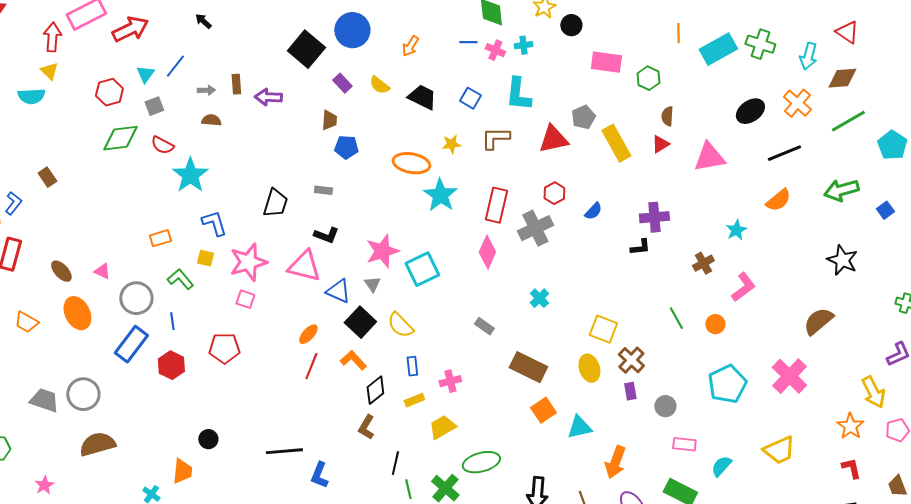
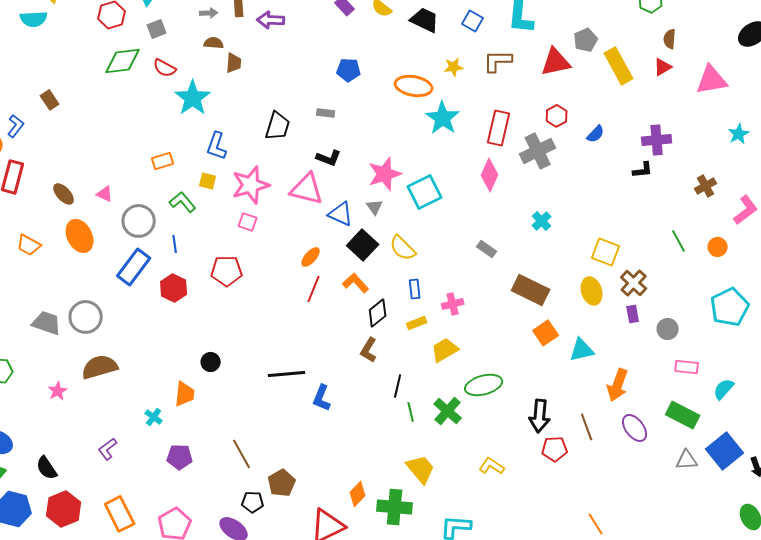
brown trapezoid: (329, 120) -> (234, 63), moved
blue L-shape: (214, 223) -> (217, 146), turned -144
cyan star: (736, 230) -> (739, 134), moved
pink star: (44, 485) -> (58, 391), moved

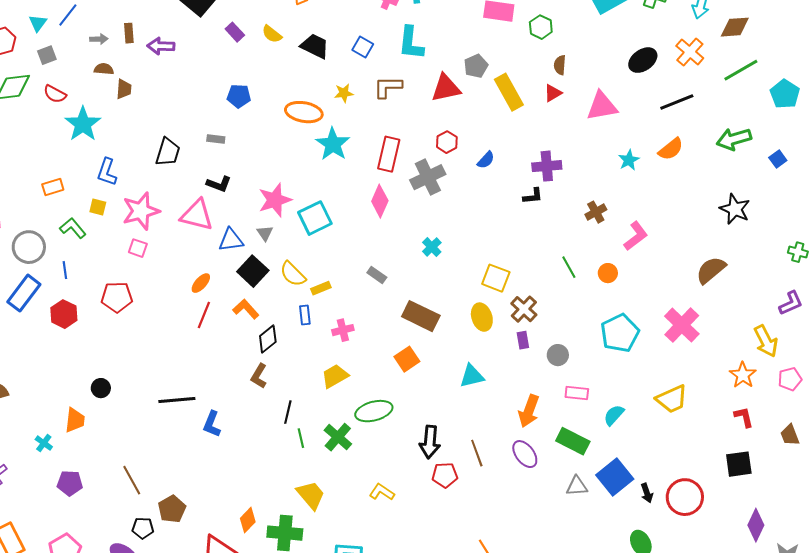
blue triangle: (341, 214) -> (231, 240), turned -32
yellow rectangle: (417, 323) -> (321, 288), moved
orange square: (546, 333) -> (407, 359), moved
orange arrow: (618, 385) -> (529, 411), moved

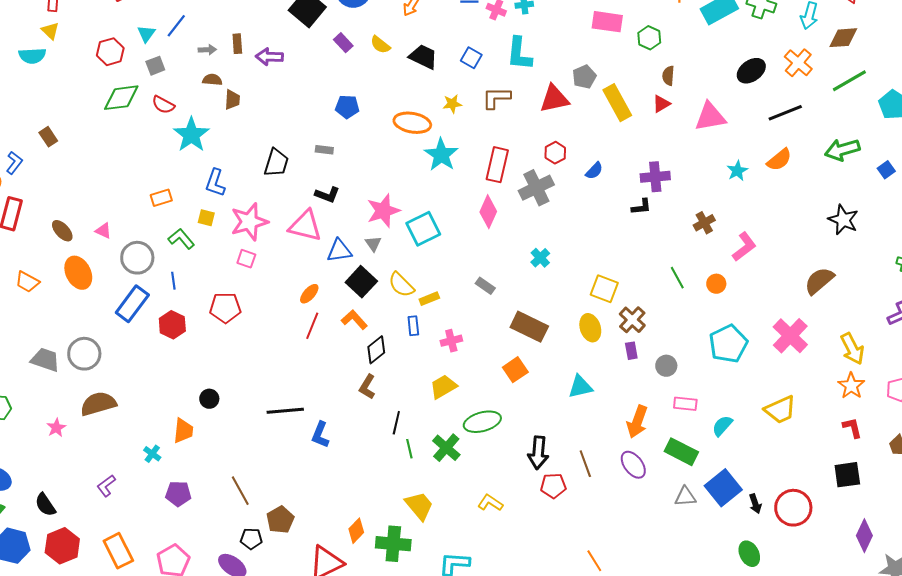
yellow arrow: (766, 341) -> (852, 349), moved

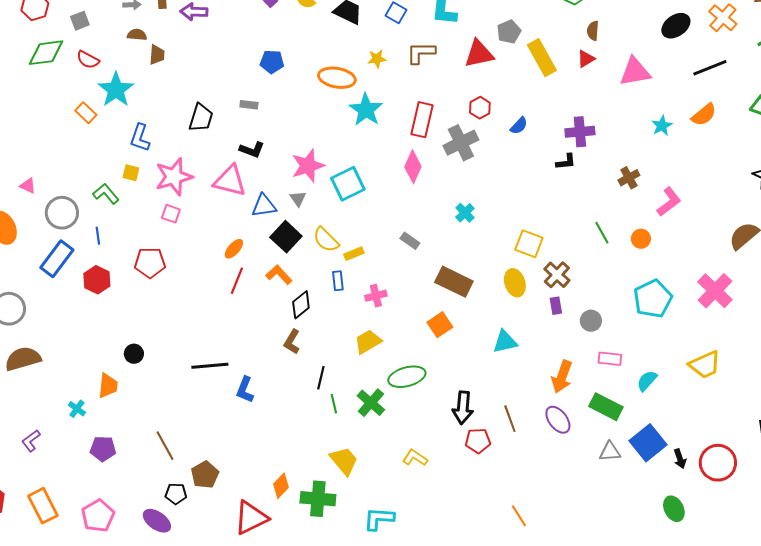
orange rectangle: (161, 198) -> (86, 113), moved, turned 60

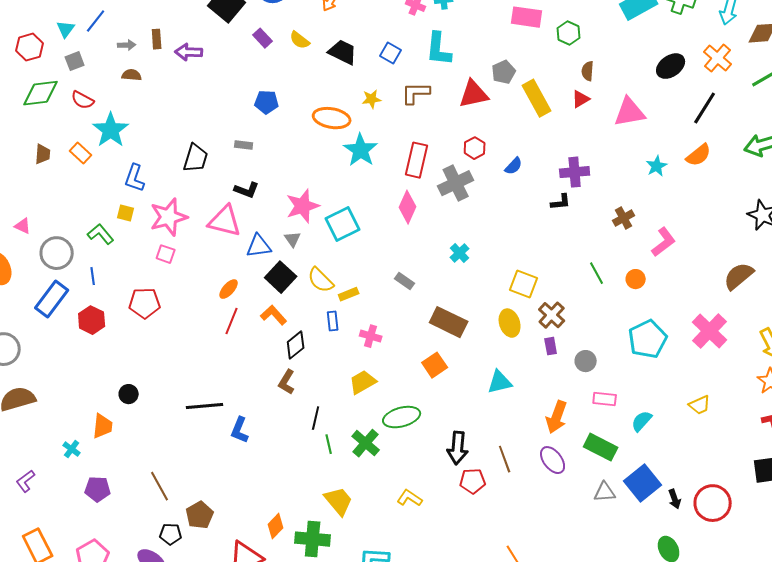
brown trapezoid: (157, 55) -> (43, 154), moved
black line: (710, 68) -> (705, 108), turned -36
pink cross: (376, 296) -> (371, 336), turned 30
yellow trapezoid: (705, 365) -> (700, 405), size x0.7

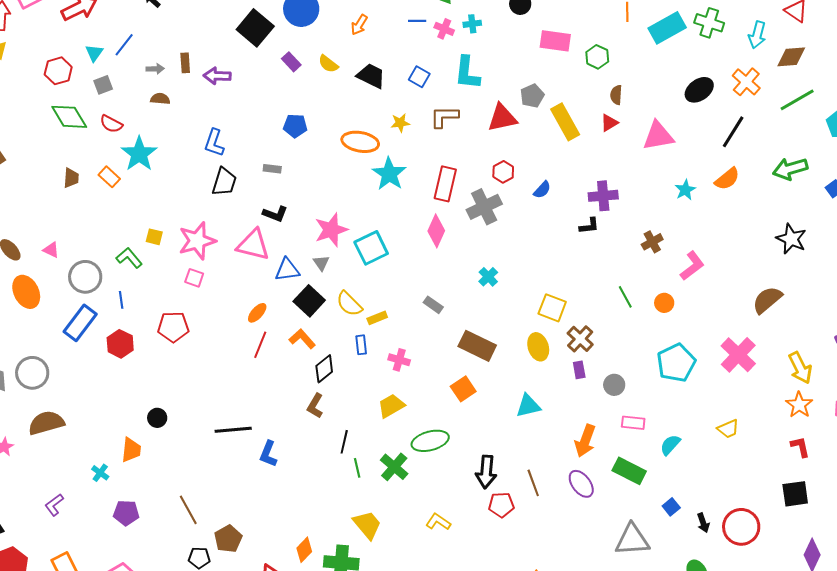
green diamond: (41, 93) -> (69, 117), turned 66
blue L-shape: (135, 178) -> (214, 143), moved
blue square: (643, 483) -> (671, 507), size x0.5
gray triangle: (605, 492) -> (632, 540), moved, size x1.6

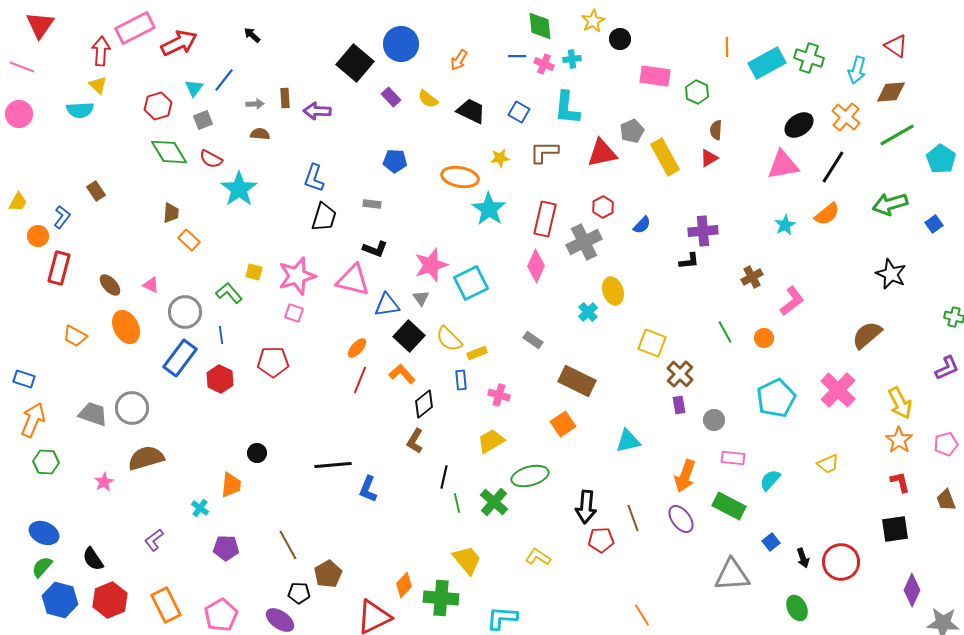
pink triangle: (658, 136) -> (783, 165), moved
orange rectangle: (109, 177) -> (189, 240), moved
yellow ellipse: (538, 347) -> (613, 291), moved

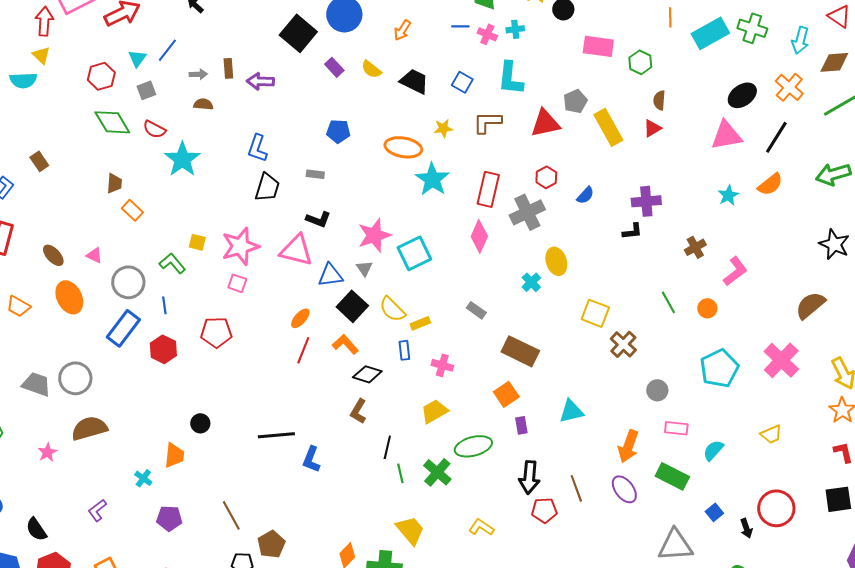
black diamond: (424, 404) -> (367, 374), turned 56
purple rectangle: (679, 405) -> (521, 425), moved
red circle: (841, 562) -> (776, 508), moved

